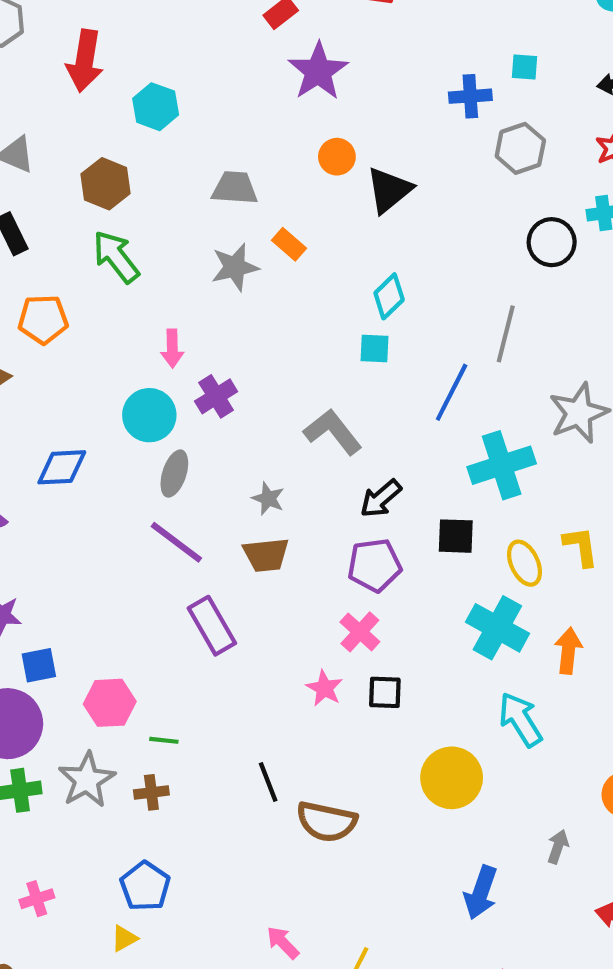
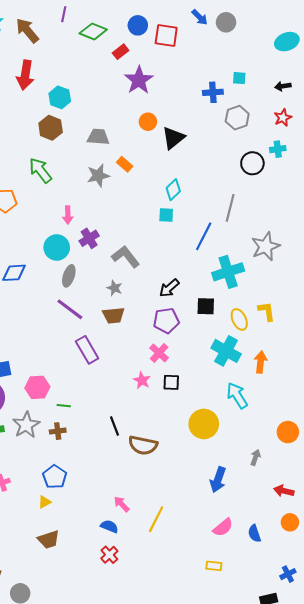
brown hexagon: (106, 184) -> (51, 128), moved
gray L-shape: (333, 432) -> (126, 257), moved

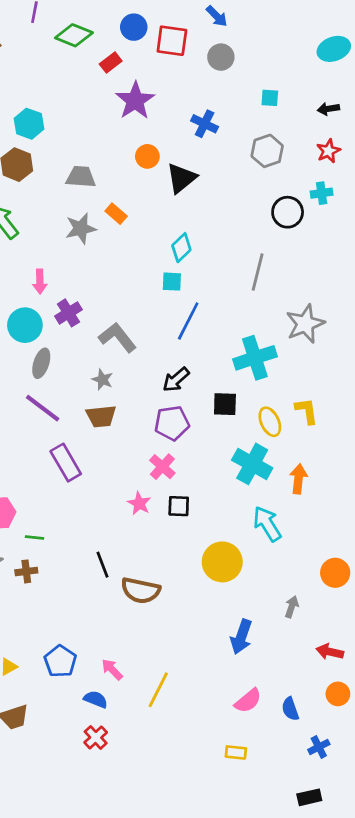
gray circle: (226, 22) -> (221, 57), moved
blue cross: (213, 92) -> (205, 124), moved, turned 30
blue line: (204, 236) -> (188, 321), moved
blue pentagon: (55, 477) -> (60, 661), moved
blue cross: (288, 574) -> (319, 747), moved

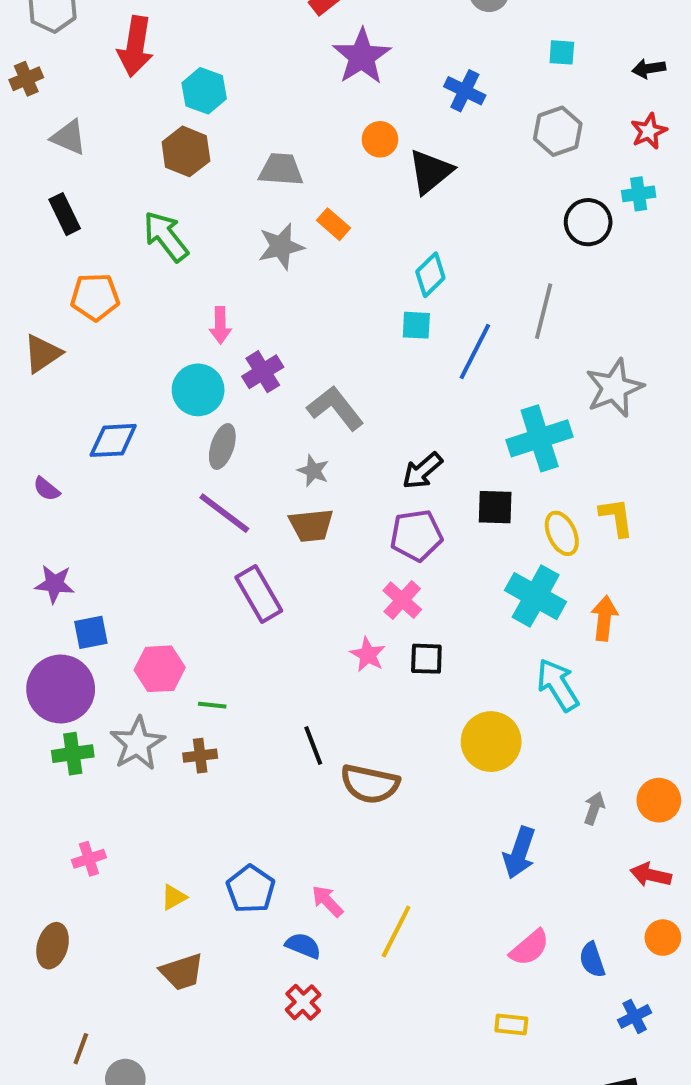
blue line: (188, 321) -> (475, 352), moved
orange circle: (335, 573) -> (659, 800), moved

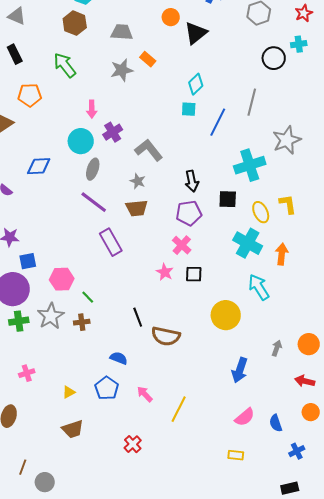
black arrow: (422, 471) -> (192, 181), turned -60
green line: (212, 705) -> (88, 297), turned 40
blue semicircle: (303, 946) -> (119, 358), moved

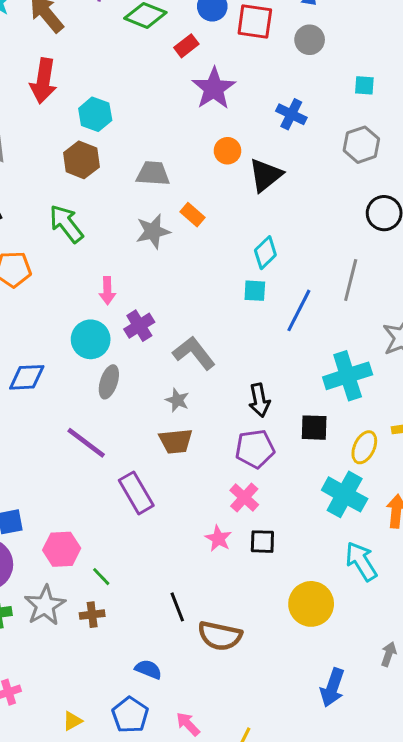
purple line: (94, 202) -> (86, 443), moved
yellow ellipse: (261, 212) -> (364, 447), turned 50

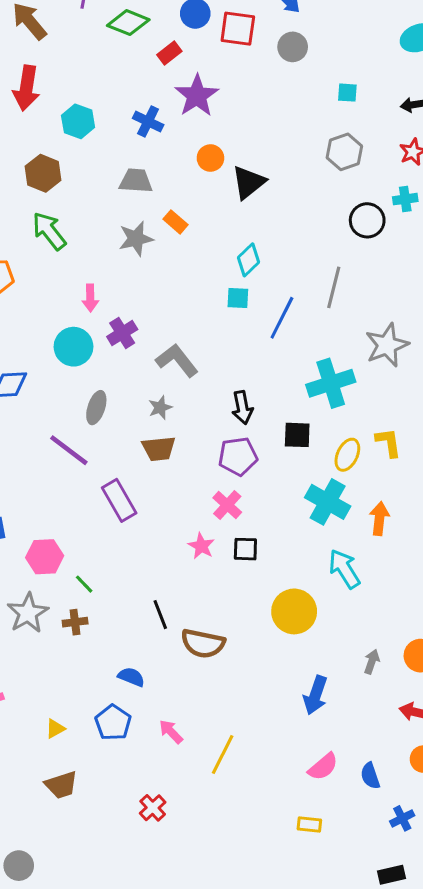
blue cross: (291, 114) -> (148, 121), moved
brown hexagon: (81, 160) -> (43, 173), moved
gray ellipse: (109, 382) -> (96, 408), moved
gray star: (177, 400) -> (160, 408), turned 30

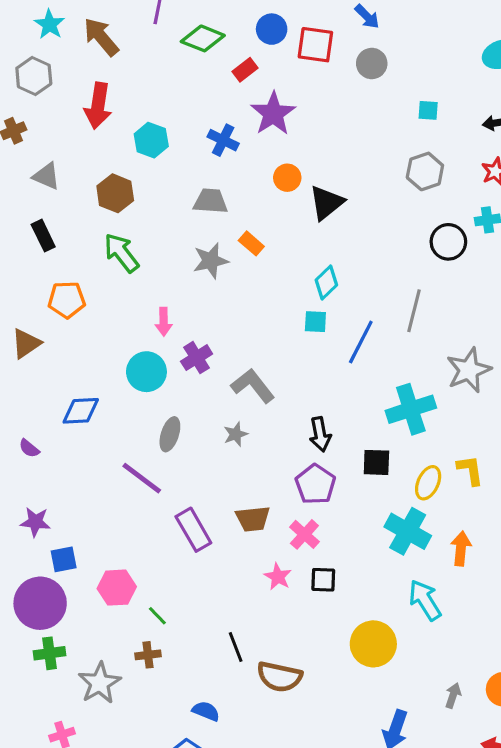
brown trapezoid: (159, 449) -> (253, 519), moved
purple pentagon: (238, 456) -> (315, 484), turned -30
gray star: (28, 613) -> (100, 683), moved

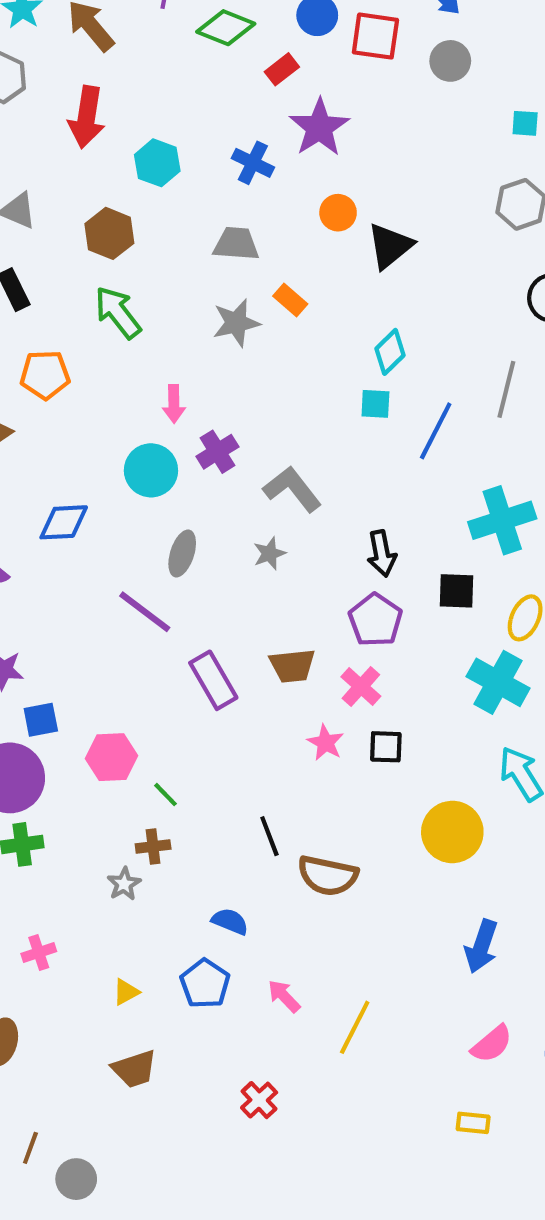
gray star: (100, 683) -> (124, 884), moved, size x0.6

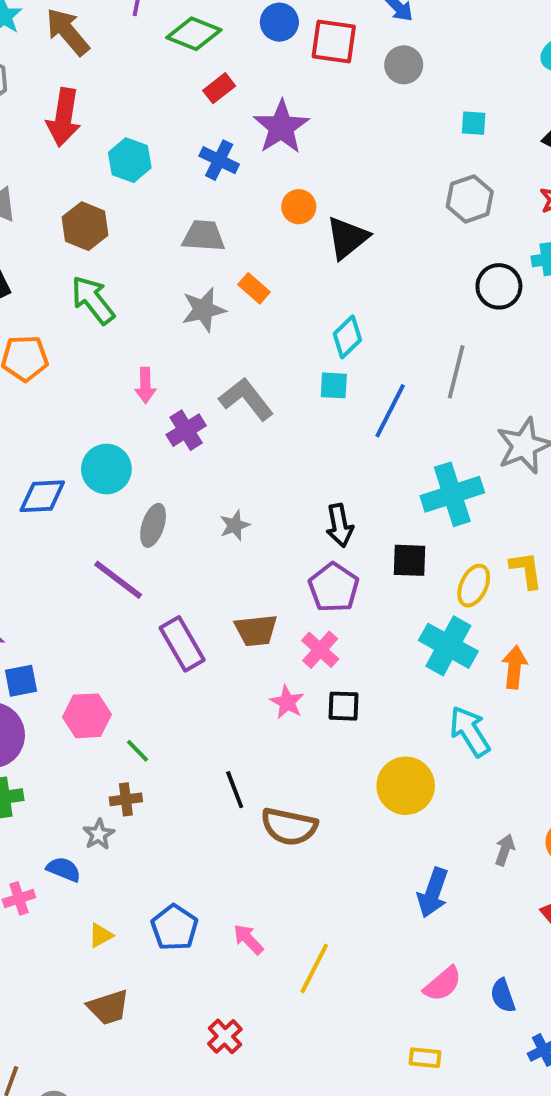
red rectangle: (282, 69) -> (219, 88), moved
cyan circle: (151, 470) -> (106, 469), moved
gray L-shape: (292, 489) -> (246, 399), moved
blue semicircle: (230, 921) -> (64, 869), moved

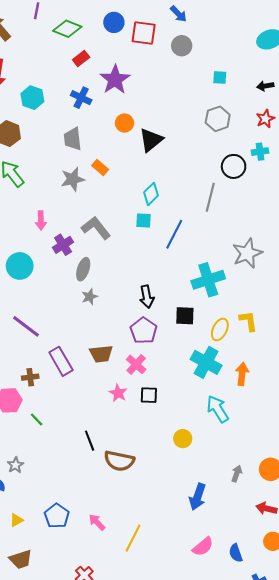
gray trapezoid: (204, 236) -> (73, 139), turned -100
gray line: (456, 372) -> (210, 197), moved
gray ellipse: (153, 525) -> (83, 269), moved
yellow circle: (406, 786) -> (183, 439), size x0.6
brown cross: (126, 799) -> (30, 377), moved

